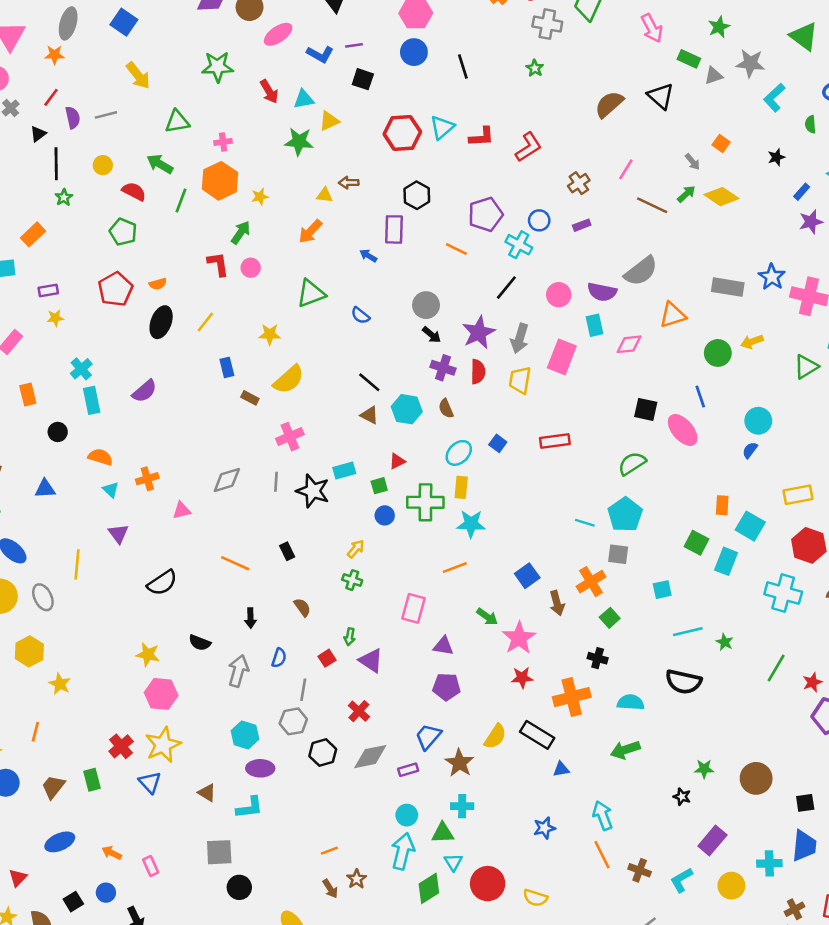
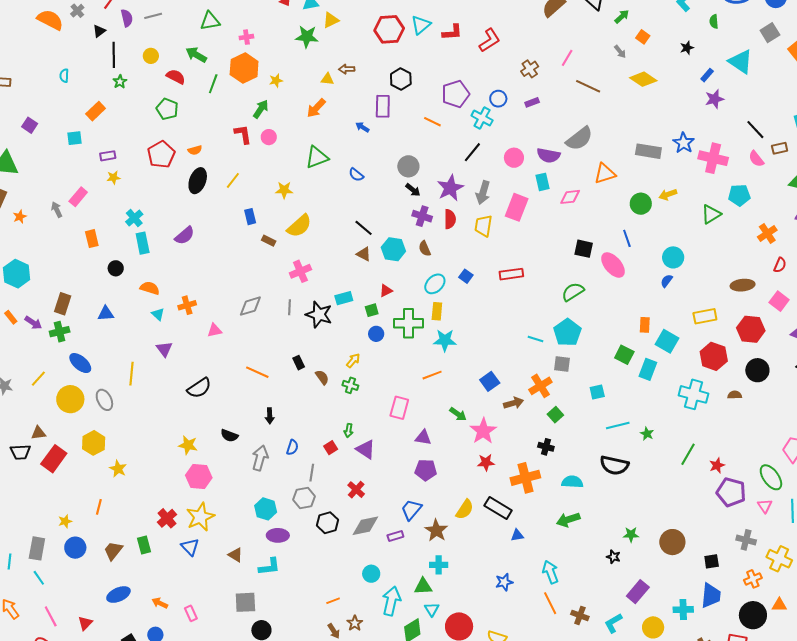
green arrow: (686, 194) -> (622, 17), moved
brown arrow: (557, 603) -> (513, 403), turned -90
brown semicircle: (302, 607) -> (322, 377), moved
cyan circle: (407, 815) -> (371, 574), moved

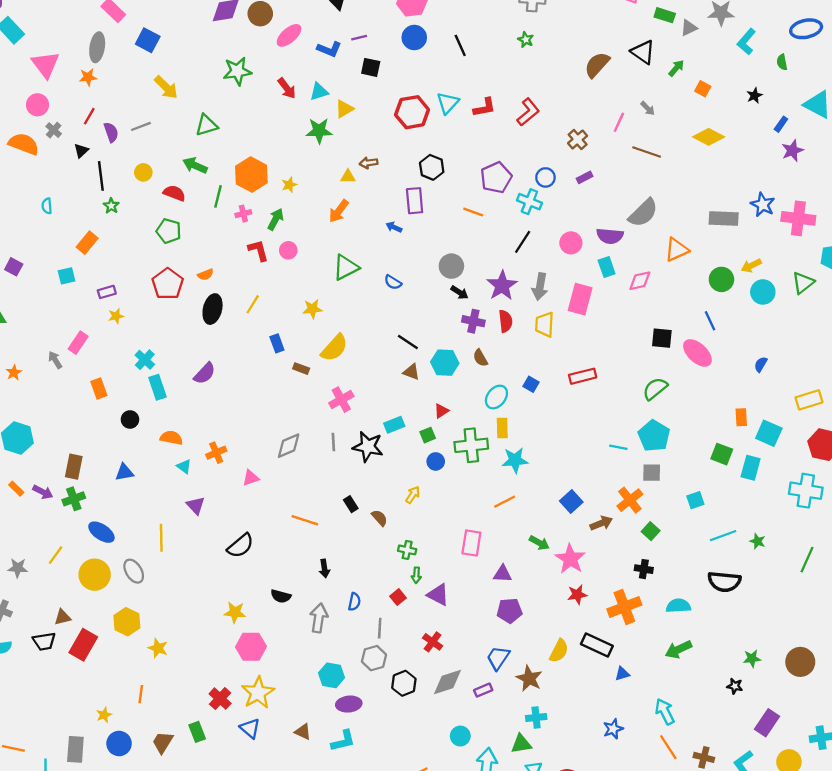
pink cross: (246, 37) -> (243, 214), moved
gray arrow: (620, 52) -> (648, 108), moved
cyan circle: (673, 257) -> (763, 292), moved
green cross: (350, 385) -> (407, 550), moved

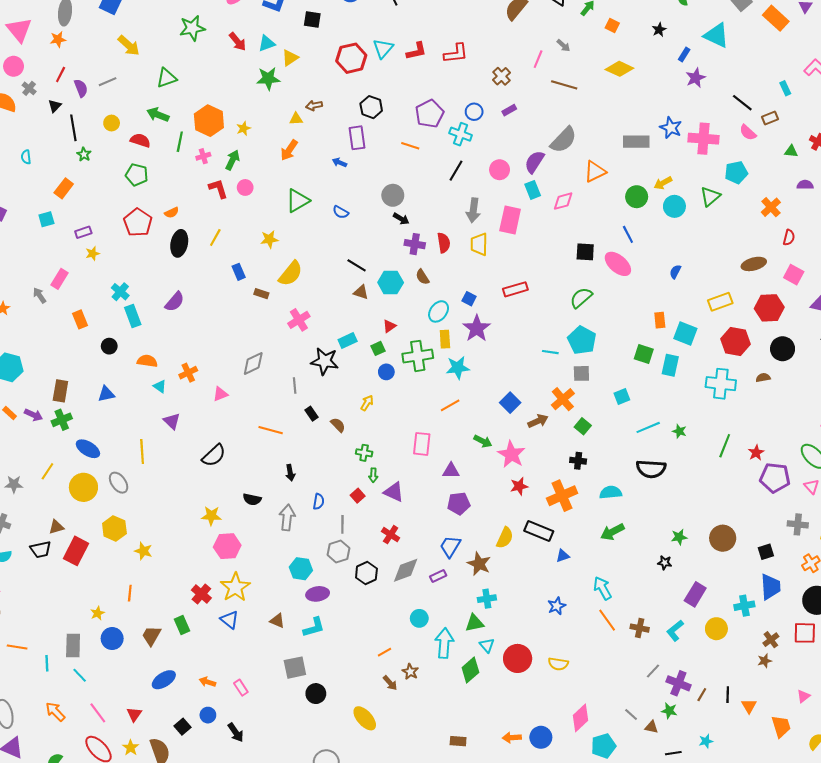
red L-shape: (528, 112) -> (456, 53), turned 35
purple semicircle: (610, 236) -> (534, 162), turned 120
purple star: (502, 286) -> (477, 328), moved
gray line: (333, 442) -> (295, 385), moved

